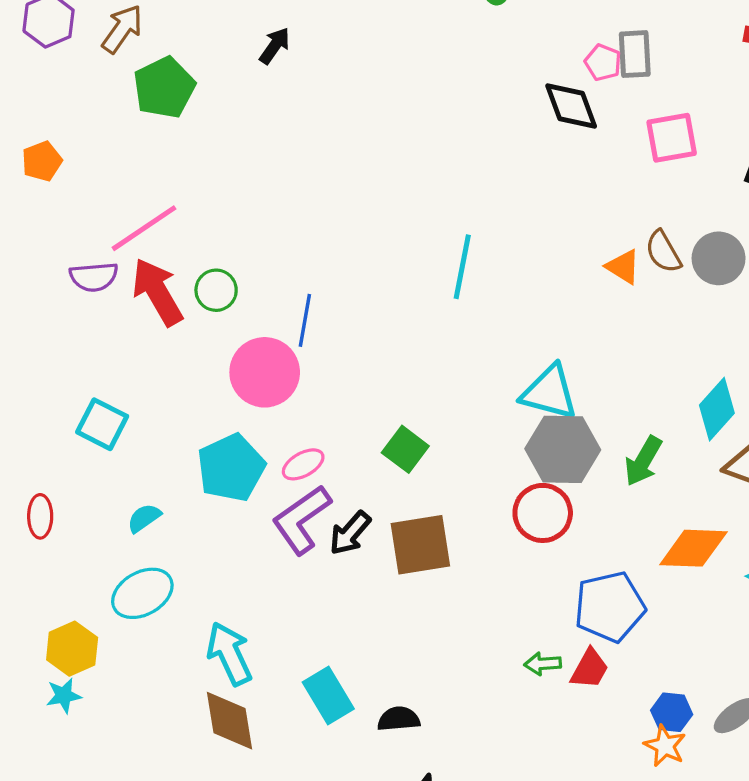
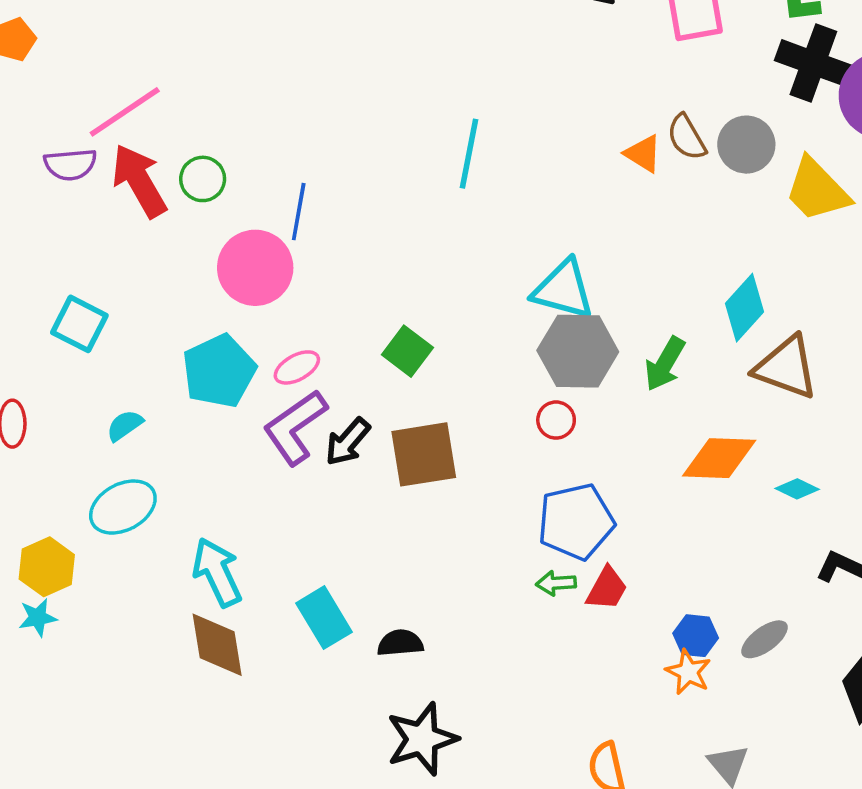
red circle: (543, 513) -> (556, 420), size x0.6
blue pentagon: (610, 607) -> (576, 522), moved

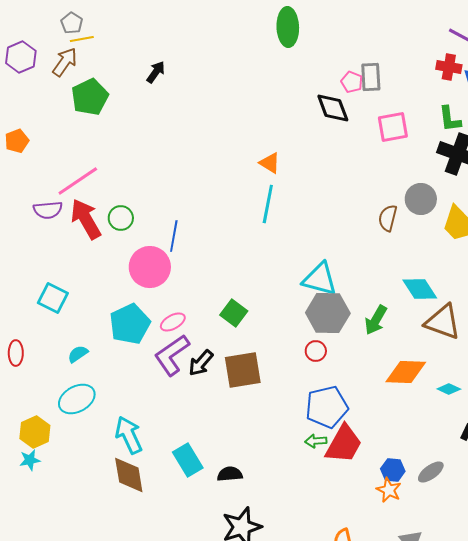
brown semicircle: (687, 137) -> (388, 218), moved, turned 44
orange triangle: (643, 154) -> (270, 163), moved
cyan diamond: (745, 308) -> (420, 289), turned -75
red trapezoid: (607, 589) -> (344, 444), size x1.6

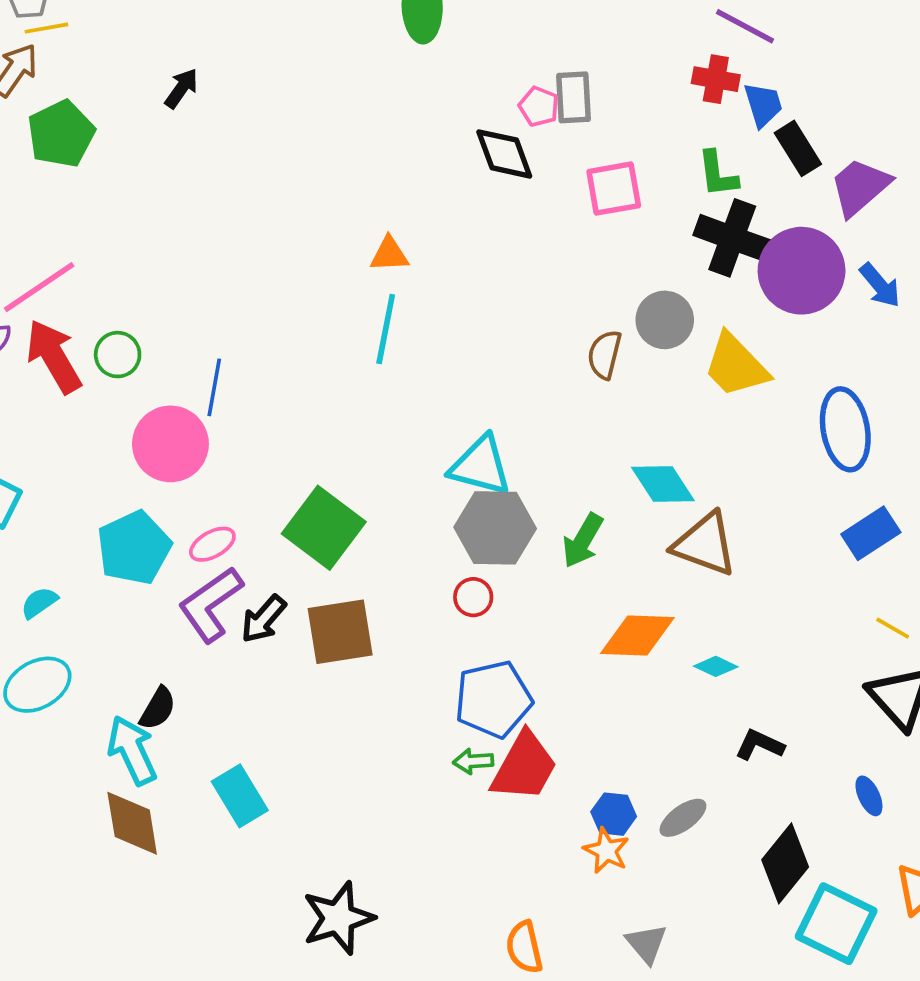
orange triangle: (270, 163) -> (389, 254), turned -35
green square: (234, 313) -> (324, 528), size x1.6
black semicircle: (230, 474) -> (158, 708), moved, turned 125

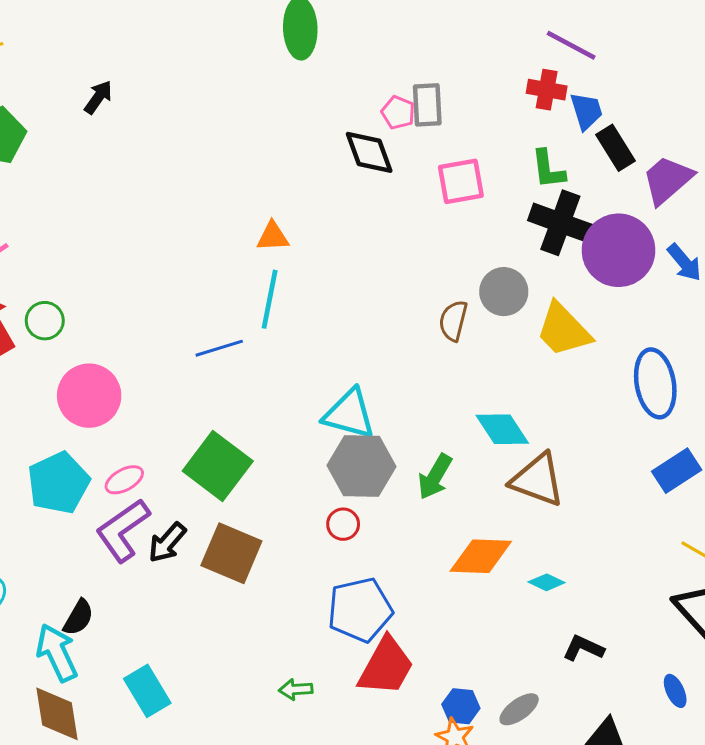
blue line: (214, 387) -> (219, 348), moved, turned 63
brown square: (340, 632) -> (231, 553), turned 32
green arrow: (473, 761) -> (296, 689), moved

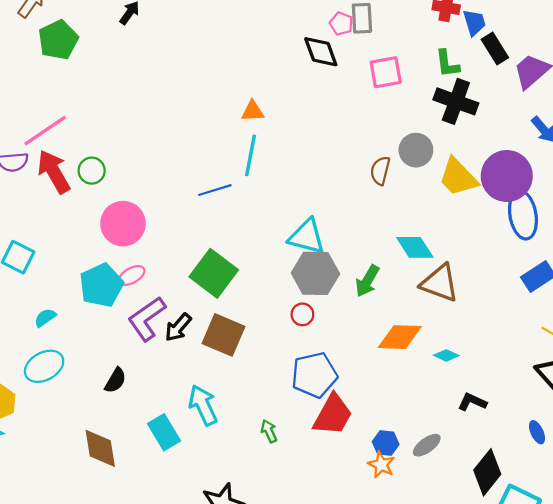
purple circle: (619, 250) -> (507, 176), moved
pink ellipse: (124, 480) -> (132, 275), moved
cyan arrow: (57, 653) -> (203, 405), moved
green arrow: (296, 689) -> (269, 431), turned 70

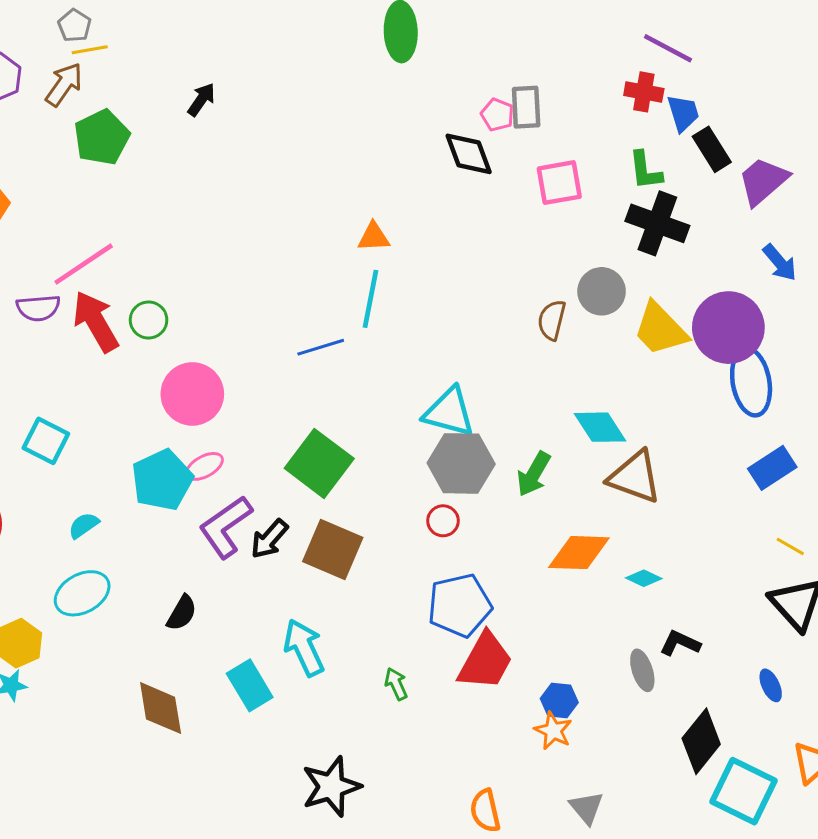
gray ellipse: (427, 445) -> (642, 670), moved, turned -72

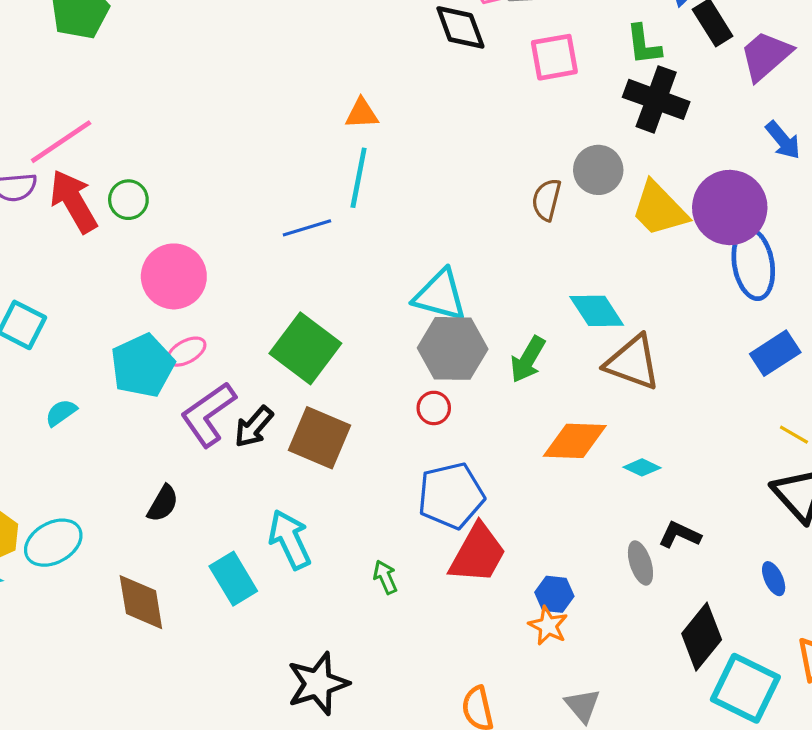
cyan ellipse: (82, 593) -> (53, 543), moved

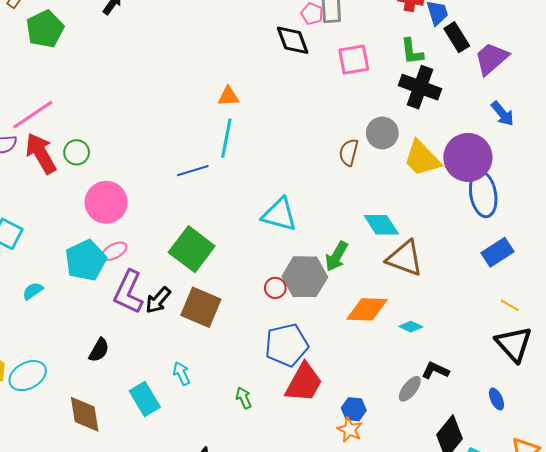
gray hexagon: (453, 348) -> (305, 277), moved
purple L-shape: (208, 414) -> (129, 292), turned -30
cyan arrow: (290, 539) -> (182, 374), size x0.6
gray ellipse: (640, 563) -> (410, 389), turned 56

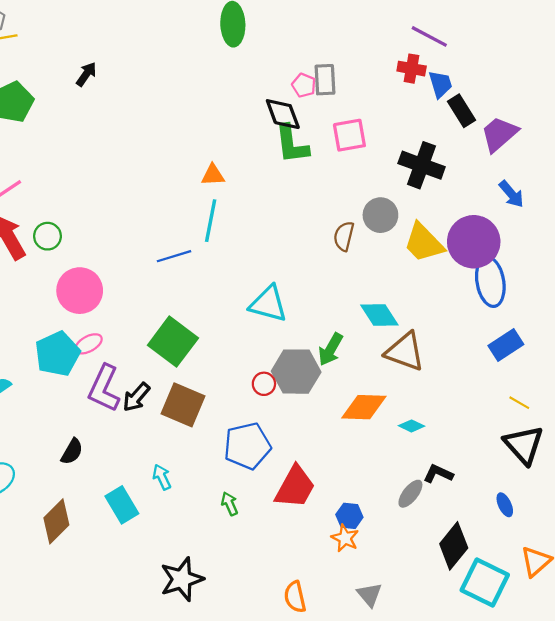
green L-shape: (412, 51) -> (292, 144), moved, size x1.4
blue pentagon: (286, 345) -> (247, 446), moved
brown diamond: (85, 414) -> (56, 521), turned 54

